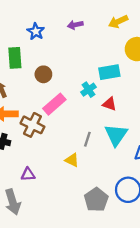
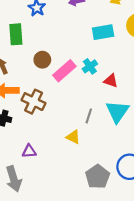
cyan rectangle: (109, 72) -> (103, 32), moved
brown circle: (43, 74) -> (42, 60), moved
pink rectangle: (54, 104) -> (64, 71), moved

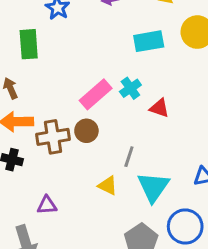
brown circle: (42, 60) -> (86, 131), moved
brown cross: (34, 102) -> (53, 137), turned -35
cyan triangle: (117, 112) -> (153, 187), moved

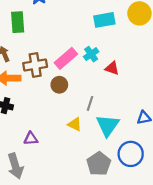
brown cross: (53, 137) -> (35, 65), moved

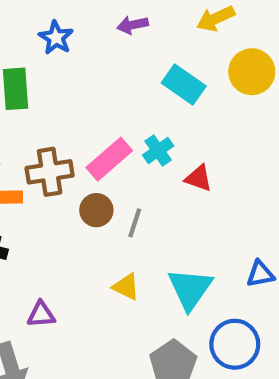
cyan rectangle: (104, 20) -> (184, 85), turned 45
gray line: (90, 103) -> (135, 223), moved

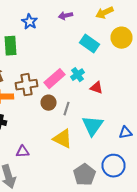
yellow triangle: (126, 287) -> (62, 139), size x1.5
cyan triangle: (190, 289) -> (92, 126), moved

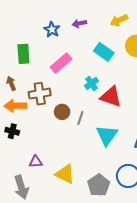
blue star: (30, 22) -> (52, 30), moved
pink rectangle: (54, 79) -> (61, 63), moved
red triangle: (96, 88) -> (111, 97), size x1.6
yellow triangle: (62, 139) -> (65, 174), moved

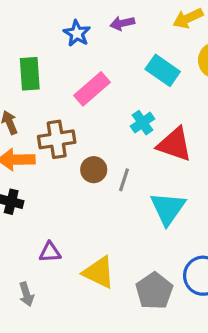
gray arrow: (21, 187) -> (26, 294), size x0.6

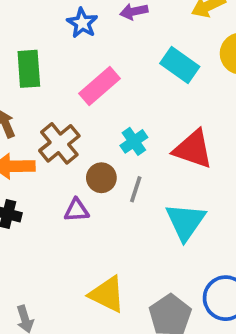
cyan cross: (143, 123) -> (134, 141), moved
brown cross: (57, 139) -> (59, 143), turned -30
purple triangle: (50, 252) -> (77, 210), moved

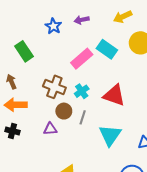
green rectangle: (29, 69) -> (24, 51), turned -30
pink rectangle: (99, 86) -> (82, 59), moved
brown cross: (59, 143) -> (54, 87), moved, turned -30

